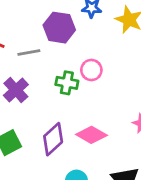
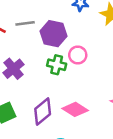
purple hexagon: (59, 28) -> (53, 34), moved
gray line: (29, 53) -> (25, 23), moved

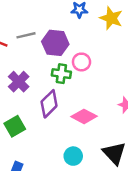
purple diamond: (43, 111) -> (49, 104), moved

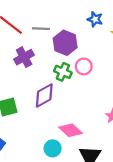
purple cross: (19, 82) -> (24, 57), moved
pink diamond: (84, 116) -> (71, 130), moved

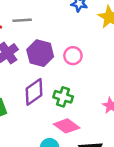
purple hexagon: (65, 43) -> (40, 53), moved
green cross: (63, 72) -> (63, 97), moved

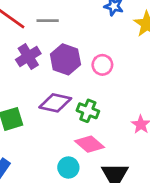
purple diamond: (34, 92) -> (55, 103), turned 44

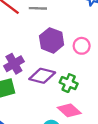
purple cross: (28, 57) -> (14, 64), moved

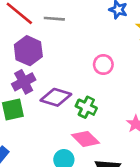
purple hexagon: (52, 40) -> (28, 51), moved

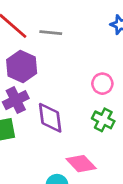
purple diamond: (56, 97) -> (50, 118), turned 64
green cross: (86, 107) -> (103, 120), moved

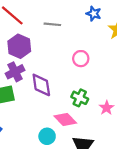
gray line: (51, 33) -> (52, 24), moved
green cross: (103, 120) -> (80, 98), moved

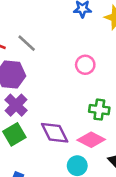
gray line: (52, 24) -> (27, 43), moved, turned 56
purple diamond: (41, 85) -> (55, 133), moved

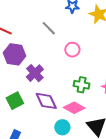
gray line: (27, 43) -> (49, 28), moved
purple cross: (16, 105) -> (35, 73), moved

